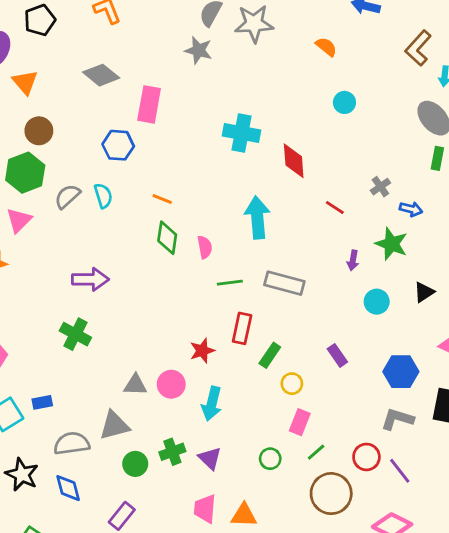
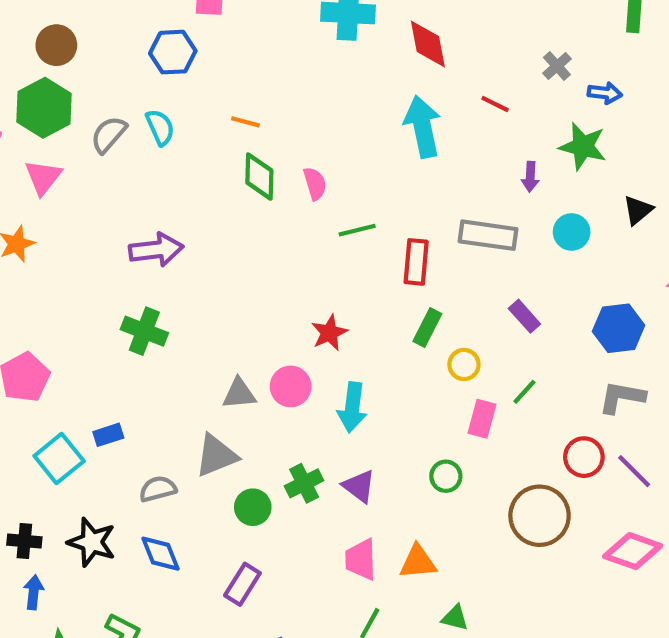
cyan arrow: (257, 217) -> (423, 127), moved
gray rectangle: (284, 283) -> (488, 235), moved
red rectangle: (242, 328) -> (416, 262), moved
gray semicircle: (72, 443) -> (158, 489), size x0.7
green line: (316, 452) -> (524, 392), moved

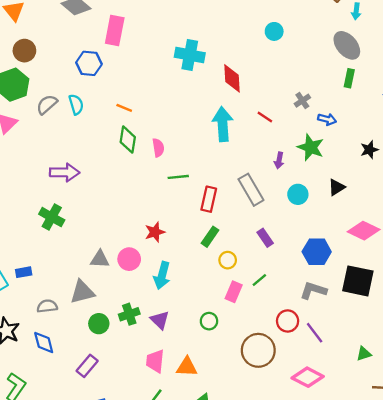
gray rectangle: (488, 235) -> (251, 190), turned 44

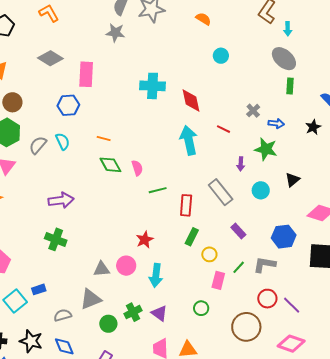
green diamond: (128, 140) -> (110, 165), turned -30
black star: (369, 150) -> (313, 127), moved
gray L-shape: (313, 290) -> (264, 265), moved

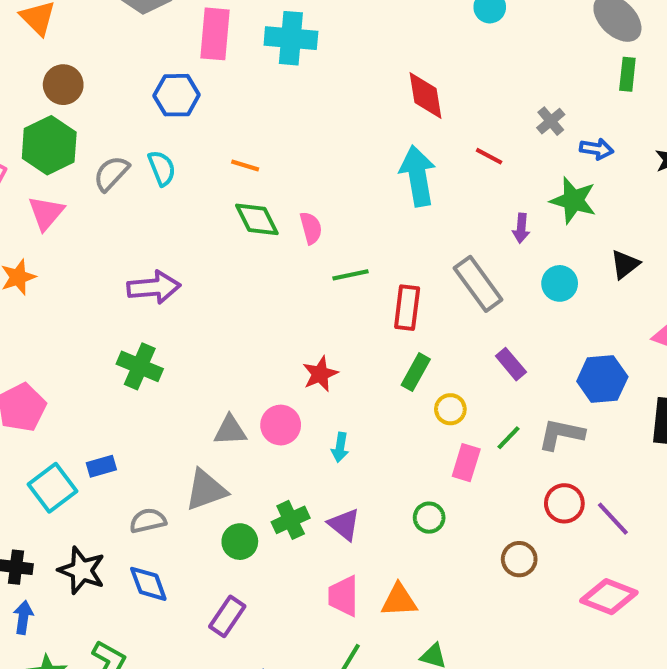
cyan cross: (153, 86) -> (291, 38), moved
cyan arrow: (156, 275) -> (340, 447), size x0.6
brown circle: (246, 327) -> (519, 559), size x0.6

